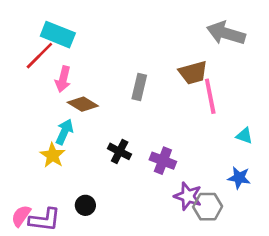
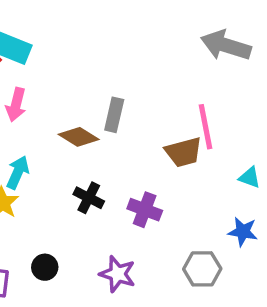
brown trapezoid: (193, 73) -> (184, 152), moved
brown diamond: (83, 104) -> (79, 137), moved
purple star: (188, 196) -> (118, 274), moved

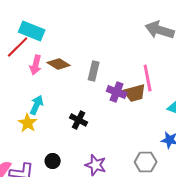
brown diamond: (79, 137) -> (59, 64), moved
purple cross: (145, 210) -> (117, 92), moved

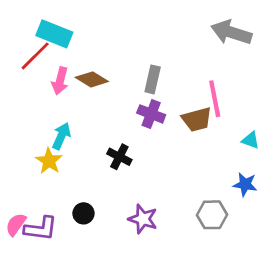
gray rectangle: (94, 71) -> (153, 79), moved
purple cross: (117, 92) -> (151, 114), moved

